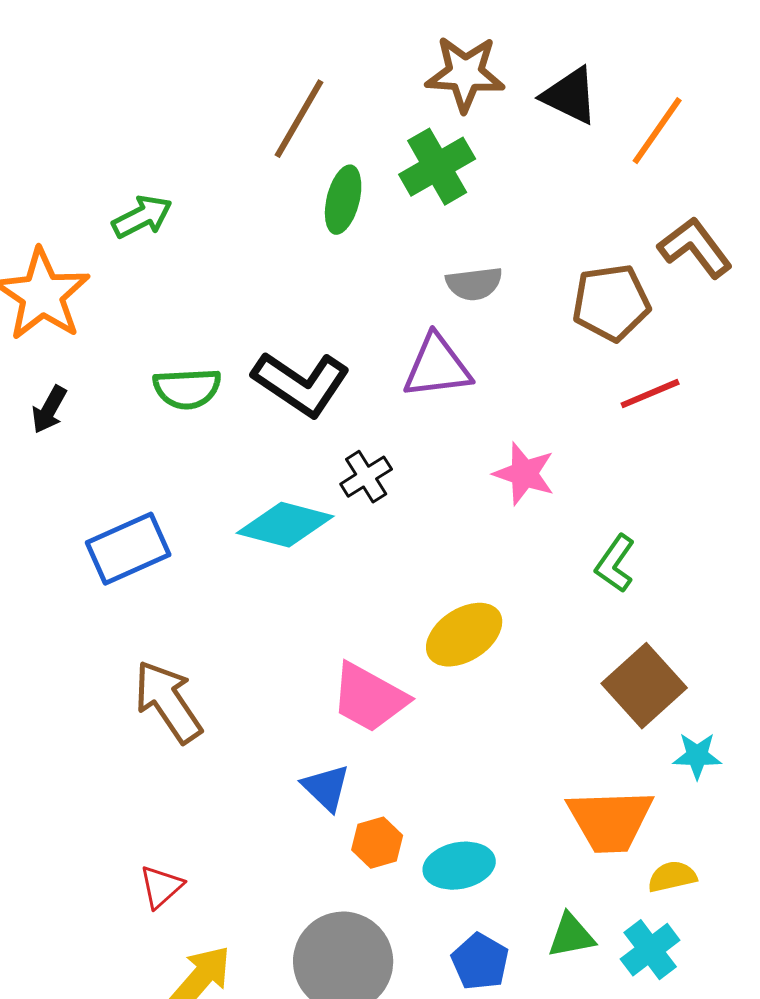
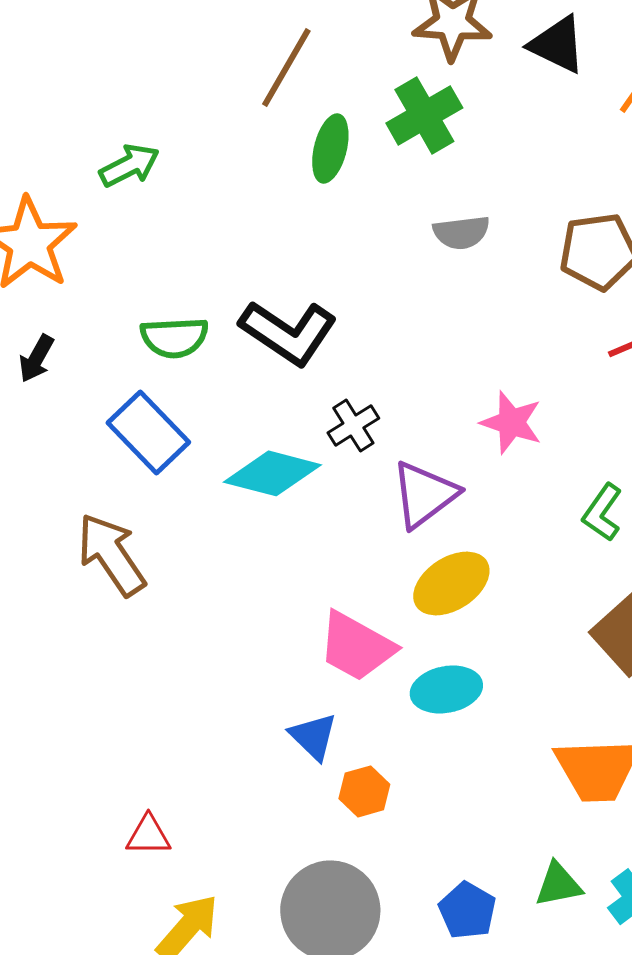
purple triangle: (437, 367) -> (424, 494), moved, turned -30
blue rectangle: (128, 549) -> (148, 432), moved, turned 70
brown arrow: (168, 702) -> (111, 554), moved
cyan ellipse: (459, 866) -> (446, 689), moved
red triangle: (161, 887) -> (148, 835), turned 42

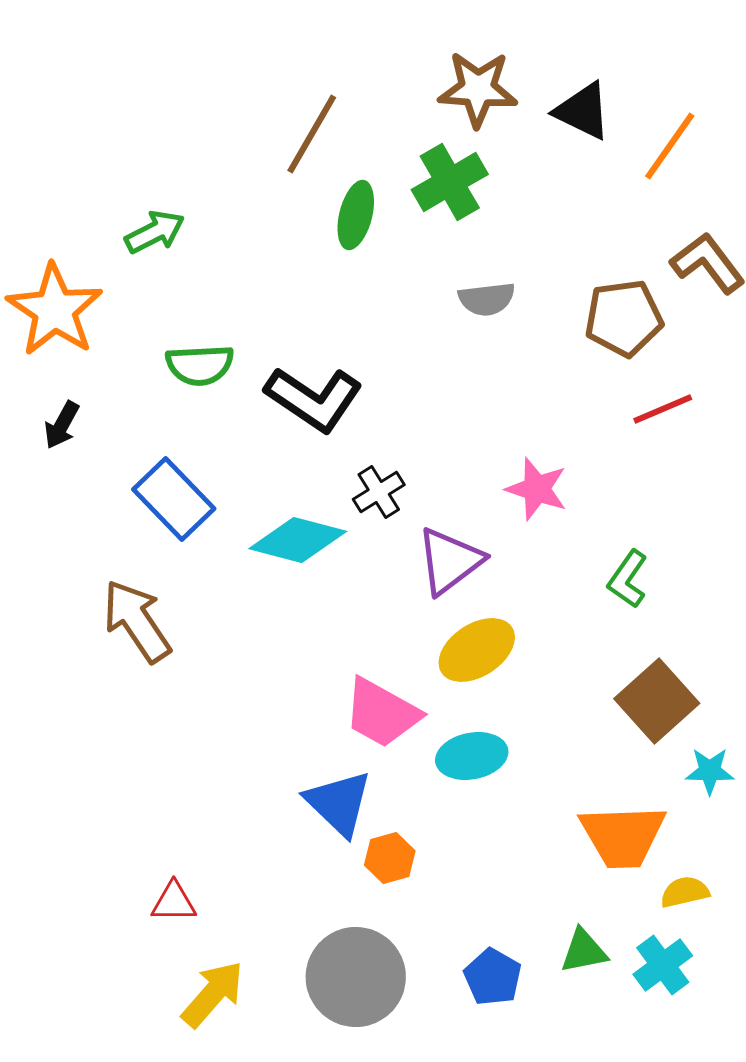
green semicircle: (174, 337) -> (200, 365), moved
blue triangle: (313, 736) -> (339, 803), size x1.4

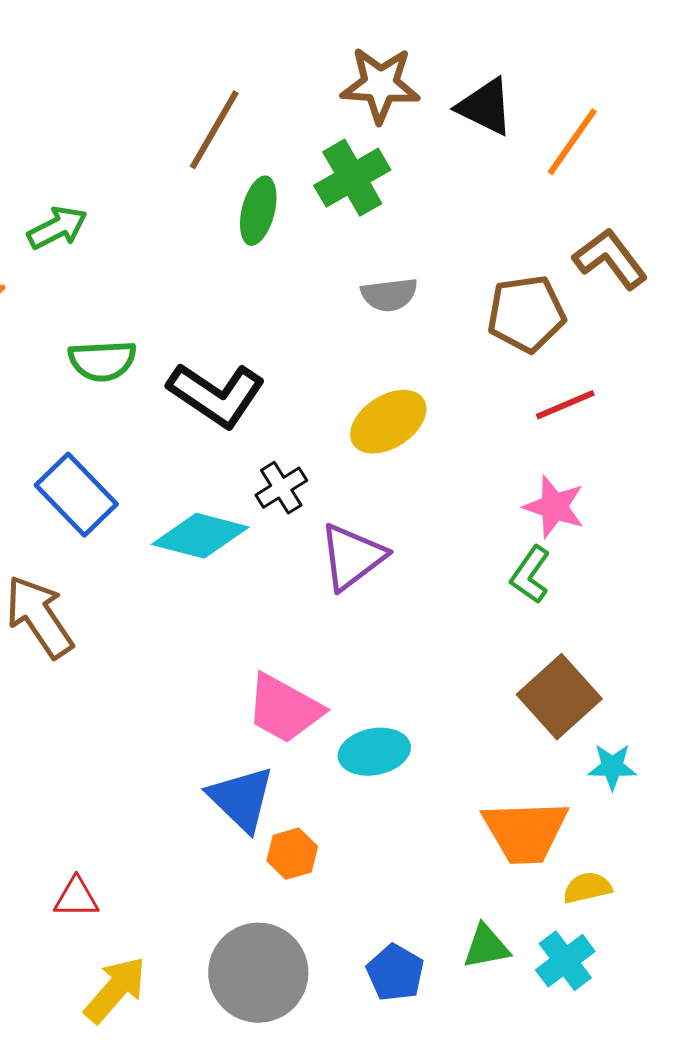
pink star: (537, 489) -> (554, 507), moved
yellow ellipse: (477, 650) -> (388, 422), moved

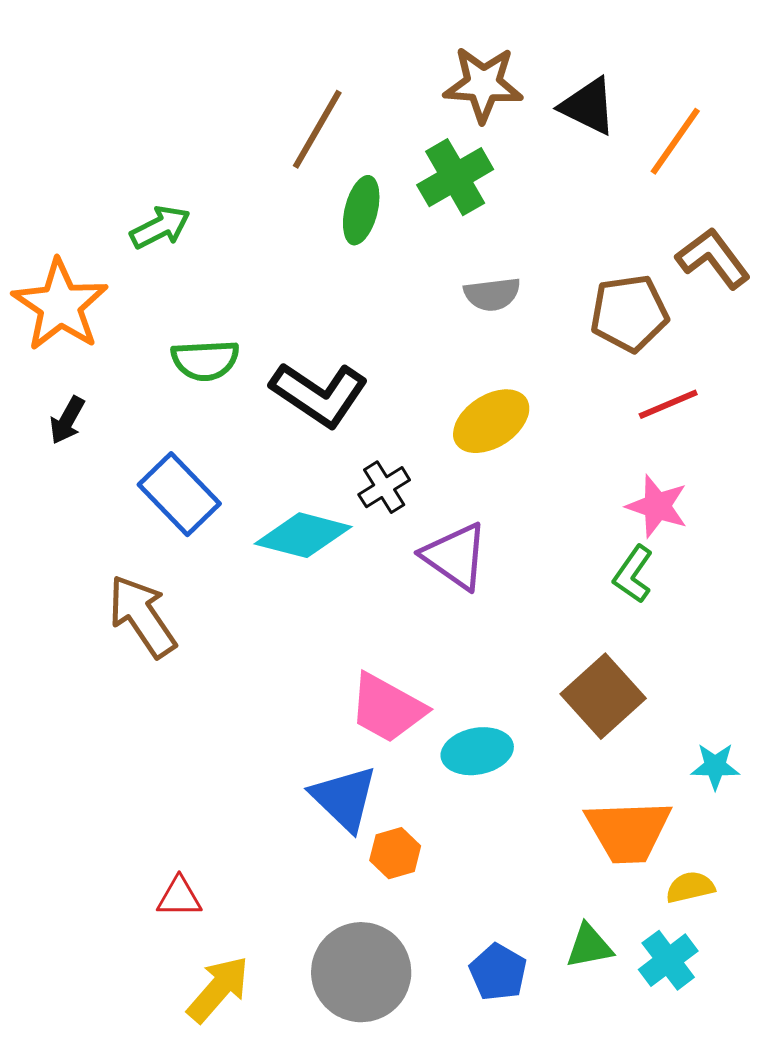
purple triangle: (352, 557) -> (455, 556), turned -48
brown square: (559, 697) -> (603, 696), moved

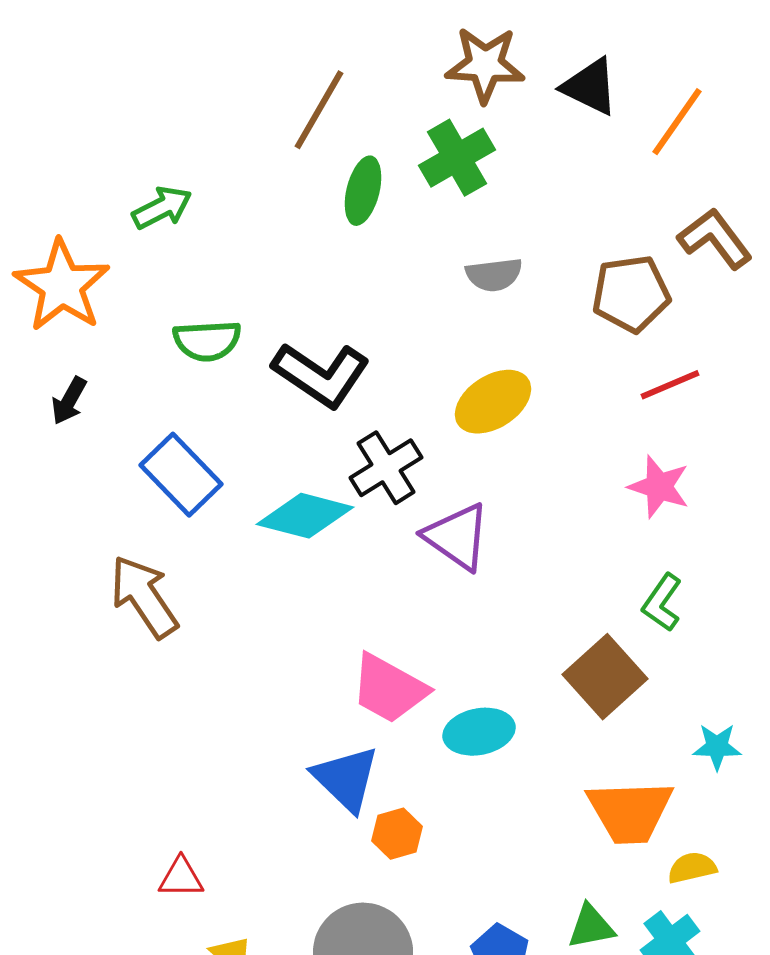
black cross: (384, 487) -> (386, 468), size x1.4
green L-shape: (633, 574) -> (662, 603), moved

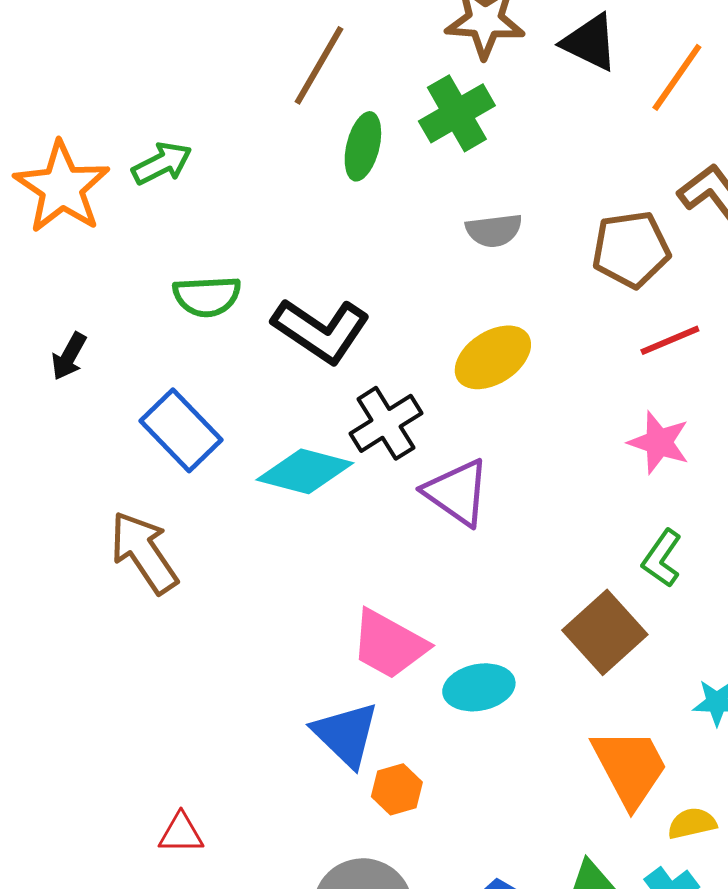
orange star: (62, 286) -> (62, 187), moved
orange trapezoid: (630, 812) -> (630, 767), turned -116

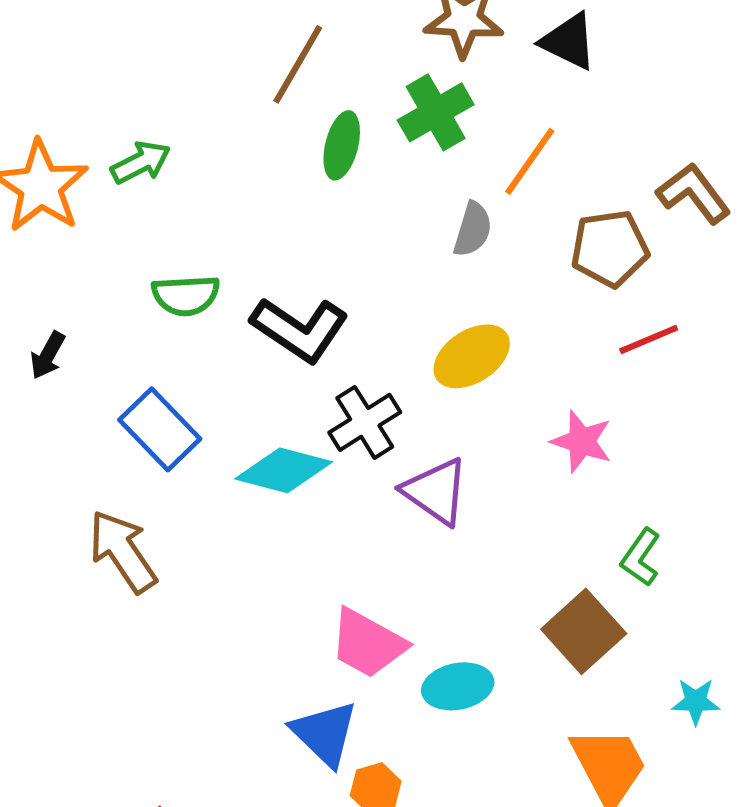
orange line: (677, 77) -> (530, 161), moved
gray semicircle: (494, 230) -> (473, 229), turned -66
pink star: (659, 442) -> (582, 441), moved

